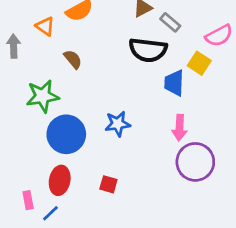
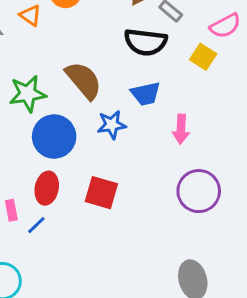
brown semicircle: (73, 59) -> (84, 80), moved, size x1.8
blue trapezoid: (174, 83) -> (146, 94), moved, turned -104
purple circle: (195, 162) -> (199, 191), moved
red square: (108, 184) -> (101, 193), size x1.6

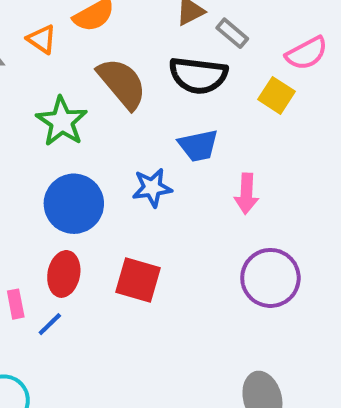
brown semicircle: (84, 80) -> (122, 83), moved
green star: (28, 94) -> (62, 121), moved, turned -30

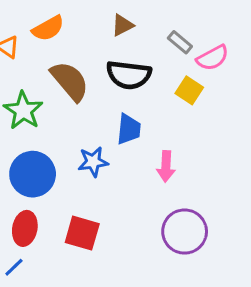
gray rectangle: (232, 33) -> (180, 42), moved
blue trapezoid: (198, 146) -> (129, 129), turned -72

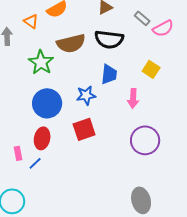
brown semicircle: (70, 81) -> (71, 43), turned 116
yellow square: (189, 90) -> (151, 69), moved
red square: (82, 233) -> (84, 129), moved, turned -35

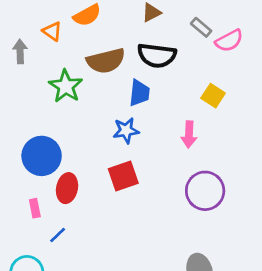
blue trapezoid: (109, 74) -> (139, 93), moved
blue circle: (47, 103) -> (42, 156), moved
blue line: (35, 163) -> (58, 235), moved

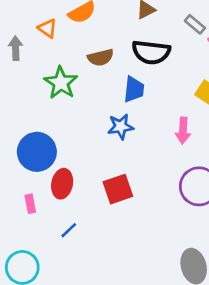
brown semicircle: (106, 61) -> (101, 58), size x0.7
red square: (123, 176) -> (118, 189), moved
blue line: (58, 235) -> (69, 230), moved

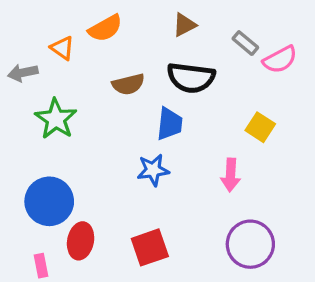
gray arrow: (16, 48) -> (23, 73), turned -100
green star: (61, 83) -> (56, 119), moved

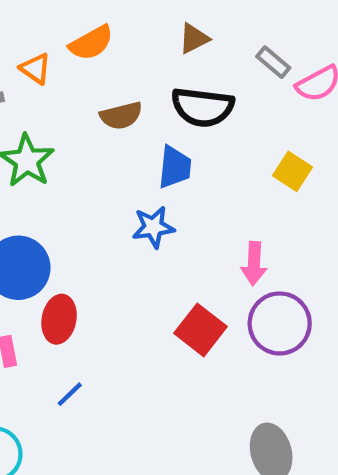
pink arrow: (231, 175) -> (254, 263), moved
red square: (150, 247) -> (200, 330), moved, turned -33

